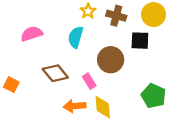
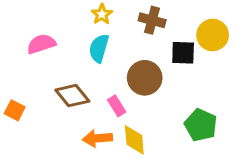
yellow star: (88, 11) -> (102, 14), moved
yellow circle: (154, 15) -> (213, 35), moved

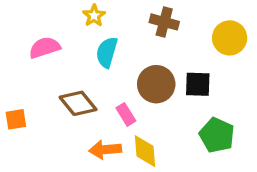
yellow star: (102, 14) -> (94, 16), moved
black square: (183, 53) -> (198, 84), moved
orange square: (15, 110) -> (16, 119), turned -36

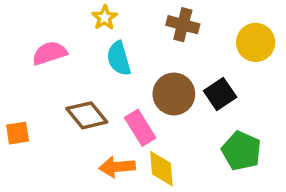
cyan semicircle: (107, 52) -> (119, 58), turned -32
black square: (198, 84) -> (220, 94), turned -36
pink rectangle: (126, 114) -> (140, 128), size x1.4

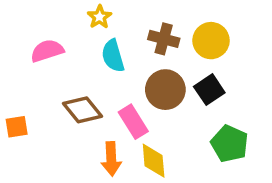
brown cross: (183, 25) -> (164, 39), moved
yellow circle: (256, 42) -> (211, 41), moved
orange arrow: (117, 167) -> (111, 159), turned -88

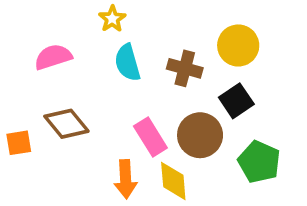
brown cross: (164, 39) -> (185, 68), moved
brown circle: (165, 90) -> (200, 135), moved
brown diamond: (83, 110) -> (66, 124), moved

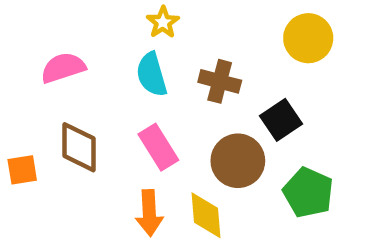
yellow star: (112, 19) -> (163, 22), moved
yellow circle: (238, 45) -> (308, 38), moved
brown diamond: (66, 124) -> (79, 147), turned 39
pink rectangle: (150, 137) -> (158, 147), moved

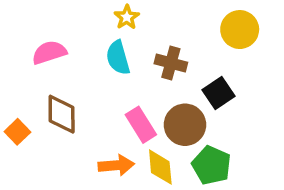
pink rectangle: (158, 147) -> (141, 125), moved
orange square: (22, 170) -> (17, 132), turned -35
green pentagon: (308, 193) -> (211, 165), moved
orange arrow: (149, 213) -> (116, 165), turned -92

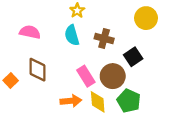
pink semicircle: (49, 52) -> (30, 32), turned 30

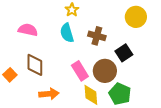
orange arrow: (71, 101) -> (49, 94), moved

